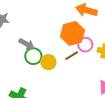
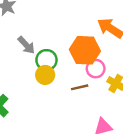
green circle: (33, 56) -> (46, 60), moved
brown line: (72, 56) -> (80, 87), moved

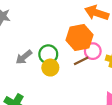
gray arrow: (26, 45) -> (24, 57), moved, turned 108
brown line: (80, 87) -> (81, 61), moved

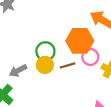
gray arrow: (24, 57) -> (18, 71), moved
brown line: (81, 61) -> (68, 65), moved

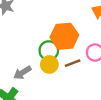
orange hexagon: (80, 41) -> (64, 36), moved

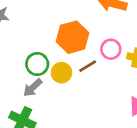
green circle: (49, 51) -> (37, 64), moved

